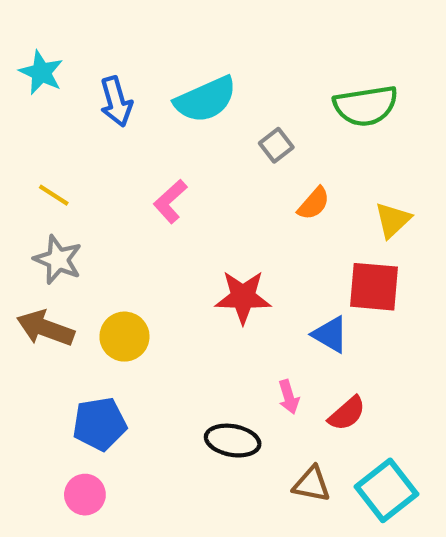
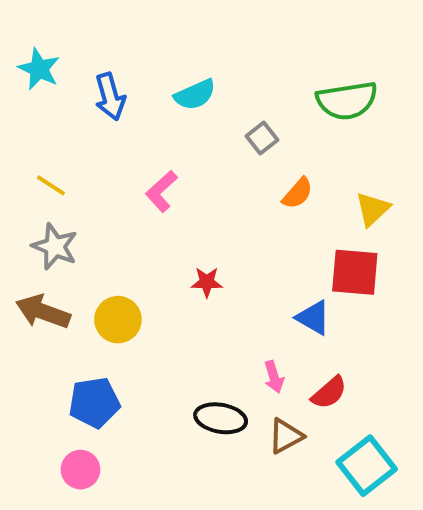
cyan semicircle: (206, 100) -> (195, 95), size x0.7
red star: (243, 297) -> (207, 282), moved, size x0.6
brown triangle: (312, 484) -> (286, 436), moved, turned -39

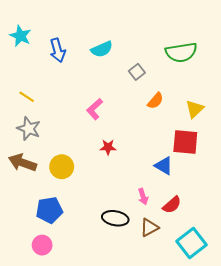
pink L-shape: (161, 191) -> (95, 109), moved

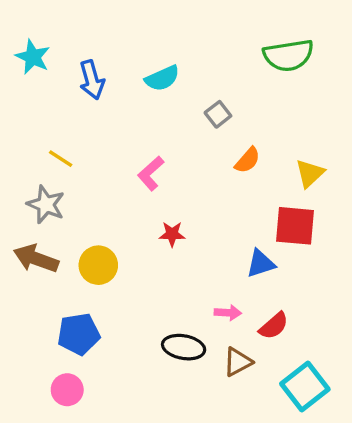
green semicircle: (181, 52) -> (288, 55), moved
yellow line: (27, 97) -> (61, 159), moved
blue triangle: (164, 166) -> (261, 264), turned -48
pink arrow: (143, 197) -> (228, 313), turned -70

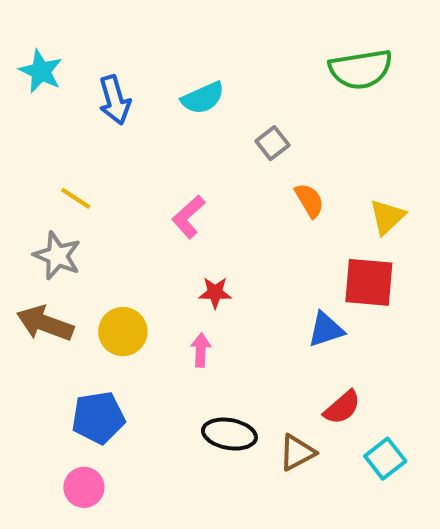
orange semicircle: (247, 160) -> (309, 200), turned -72
pink arrow: (228, 313) -> (201, 350), moved, turned -90
cyan square: (305, 386) -> (385, 459), moved, size x0.7

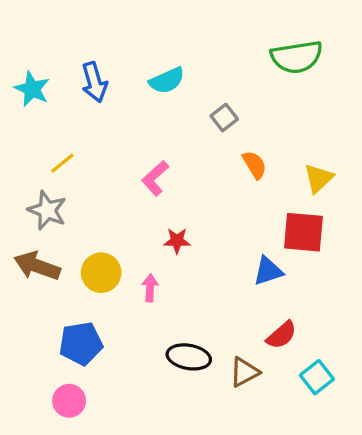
cyan star: (41, 71) -> (32, 89), moved
yellow line: (76, 198) -> (62, 163), turned -72
pink arrow: (201, 350) -> (150, 288), moved

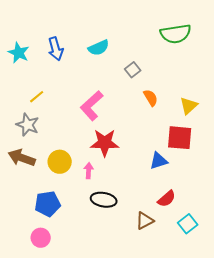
pink L-shape: (155, 178) -> (92, 106), size x1.4
red star: (177, 241) -> (105, 143), size x1.8
black ellipse: (189, 357) -> (104, 200), moved

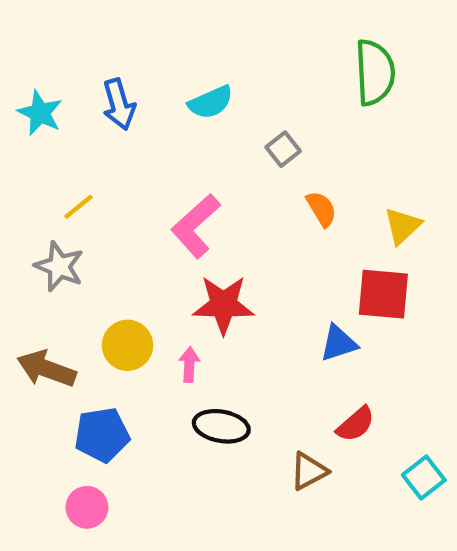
green semicircle: (176, 34) -> (375, 72), turned -84
brown arrow: (22, 158) -> (46, 369), moved
cyan square: (188, 224) -> (424, 477), moved

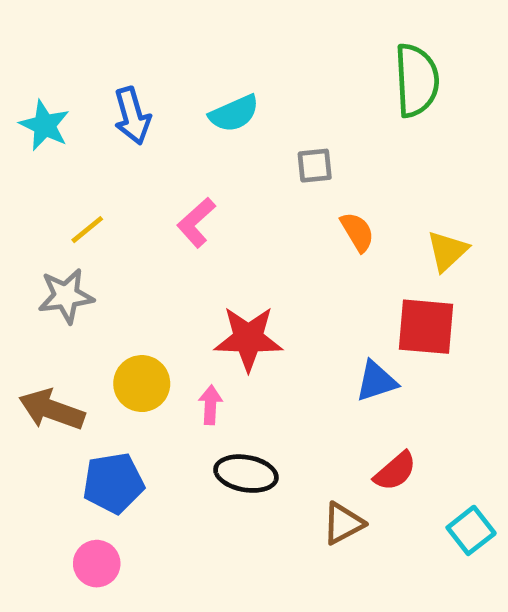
gray square: (283, 149) -> (315, 166), turned 32
pink L-shape: (196, 226) -> (196, 222), moved, size x0.7
gray star: (59, 266) -> (66, 296), turned -30

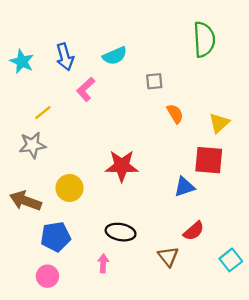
pink L-shape: (196, 222) -> (86, 89), moved
pink arrow: (210, 405) -> (103, 263), moved
brown triangle: (343, 523) -> (168, 256), turned -40

